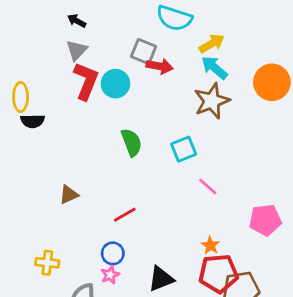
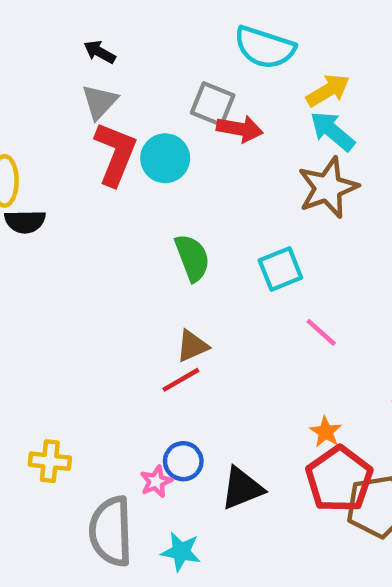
brown triangle: (69, 195) -> (192, 346), moved
blue circle: (113, 253) -> (183, 461), moved
red pentagon: (218, 273) -> (339, 479), turned -30

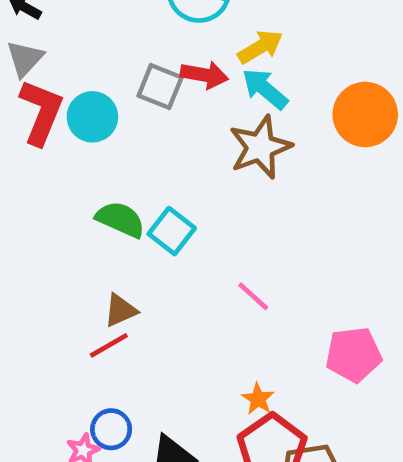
gray square: (213, 104) -> (160, 87), moved
red arrow: (240, 129) -> (204, 75), moved
green semicircle: (192, 258) -> (120, 219), turned -45
cyan square: (280, 269) -> (172, 231), moved, turned -30

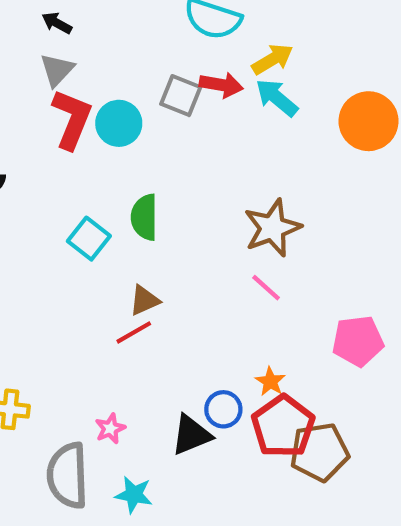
brown star: (260, 147) -> (272, 228), moved
green semicircle: (120, 219) -> (144, 217), turned -114
cyan square: (172, 231) -> (89, 239), moved
blue circle: (111, 429) -> (223, 409), moved

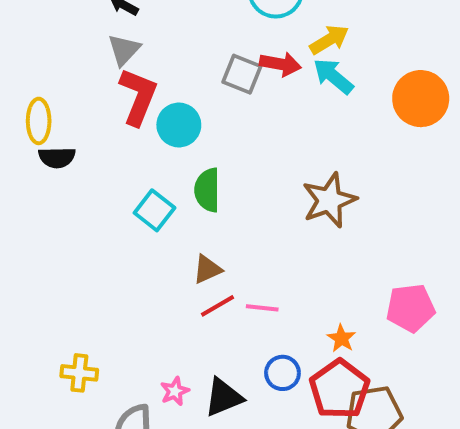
cyan circle: (119, 123) -> (179, 125), moved
pink line: (266, 288) -> (262, 308), moved, turned -36
red line: (134, 332) -> (217, 306), moved
orange star: (270, 382) -> (341, 338), moved
black triangle: (191, 435) -> (224, 397), moved

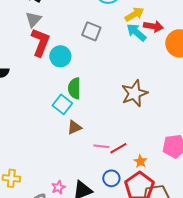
red arrow: (280, 64) -> (153, 26), moved
cyan square: (154, 210) -> (62, 104), moved
red line: (217, 306) -> (118, 148), moved

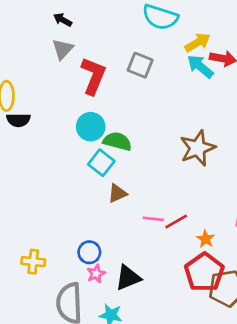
red L-shape: (40, 42) -> (93, 76), moved
cyan circle: (60, 56) -> (91, 127), moved
green semicircle: (74, 88) -> (117, 141), turned 105
blue circle: (111, 178) -> (89, 252), moved

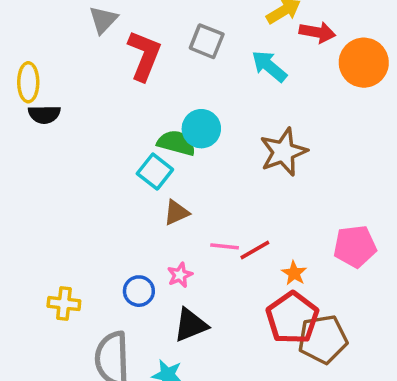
cyan arrow: (200, 67) -> (269, 66), moved
cyan circle: (91, 127) -> (201, 129), moved
pink star: (96, 274) -> (180, 275), moved

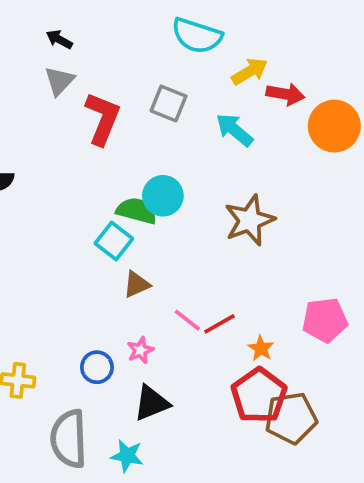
pink line: (225, 246) -> (187, 320), turned 32

